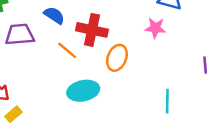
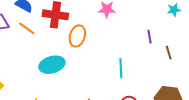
orange line: (67, 50) -> (27, 28), moved

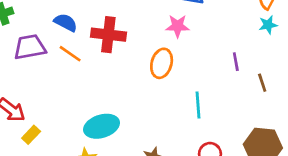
orange ellipse: (77, 36) -> (162, 63), moved
cyan ellipse: (52, 65) -> (102, 126), moved

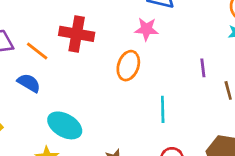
blue semicircle: (66, 23) -> (29, 83), moved
cyan ellipse: (102, 126) -> (65, 125), turned 44

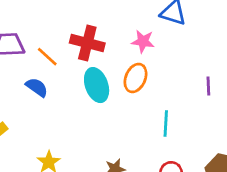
pink star: (146, 29) -> (143, 41), moved
cyan ellipse: (65, 125) -> (97, 85), moved, turned 36

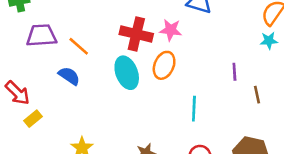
red cross: (87, 43) -> (136, 34), moved

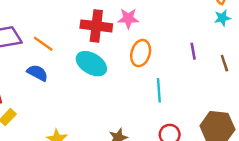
orange ellipse: (164, 65) -> (141, 53), moved
cyan ellipse: (127, 73) -> (91, 64), turned -32
brown line: (257, 95) -> (224, 63), moved

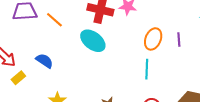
orange ellipse: (141, 53) -> (153, 39), moved
blue semicircle: (37, 73) -> (45, 61), moved

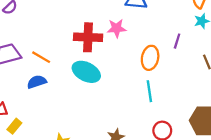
purple line: (179, 40) -> (177, 41), moved, turned 32
blue semicircle: (45, 61) -> (37, 82), moved, turned -42

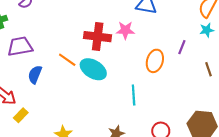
orange line: (41, 57) -> (67, 60), moved
blue semicircle: (37, 82) -> (35, 74), moved, turned -54
cyan line: (149, 91) -> (134, 95), moved

